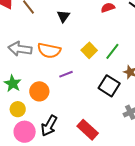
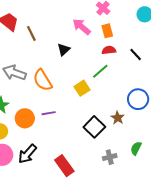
orange semicircle: (49, 50) -> (43, 80), turned 35
green line: (112, 51) -> (100, 71), moved
purple line: (66, 74) -> (49, 113), moved

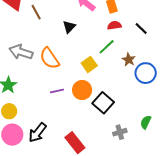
orange circle: (25, 118) -> (82, 90), moved
brown star: (118, 118) -> (129, 60), moved

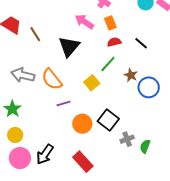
black triangle: (69, 27) -> (69, 47), size x1.6
orange circle: (82, 90) -> (82, 124), moved
purple line: (57, 91) -> (63, 103), moved
green semicircle: (146, 122) -> (145, 146), moved
gray cross: (120, 132) -> (127, 139), moved

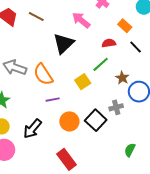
orange rectangle: (110, 23) -> (125, 26), moved, turned -32
brown line: (35, 34) -> (36, 16), moved, turned -35
gray cross: (127, 139) -> (116, 107), moved
black arrow: (45, 154) -> (32, 129), moved

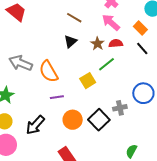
brown line: (36, 16) -> (74, 18), moved
pink arrow: (81, 20) -> (111, 22), moved
orange rectangle: (125, 26) -> (140, 28), moved
black triangle: (64, 43) -> (70, 41), size x0.6
brown star: (122, 78) -> (97, 44), moved

